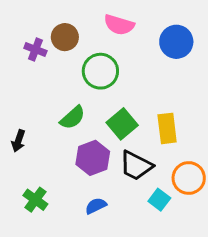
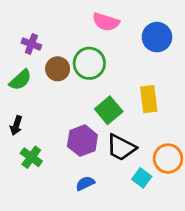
brown circle: (65, 37) -> (58, 69), moved
green semicircle: (73, 118) -> (20, 80), moved
yellow rectangle: (167, 128) -> (149, 99), moved
green cross: (35, 200) -> (31, 157), moved

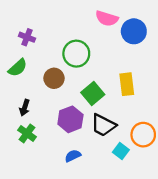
pink semicircle: (106, 22) -> (107, 18), moved
brown circle: (58, 69) -> (54, 78), moved
black arrow: (16, 125) -> (25, 108), moved

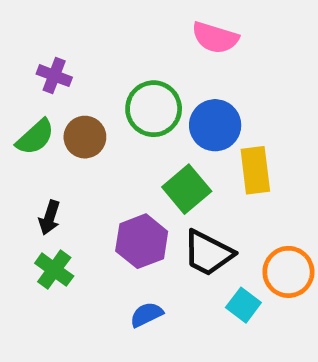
blue circle: (134, 31) -> (215, 125), moved
brown circle: (54, 78) -> (85, 137), moved

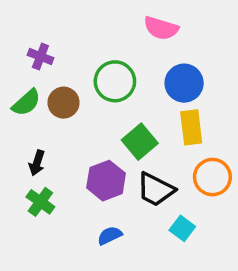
blue circle: (215, 125) -> (184, 83), moved
orange circle: (288, 272) -> (212, 177), moved

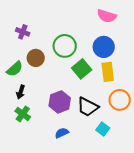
pink semicircle: (161, 28) -> (107, 16), moved
green semicircle: (26, 103) -> (15, 69), moved
green square: (140, 142) -> (82, 69), moved

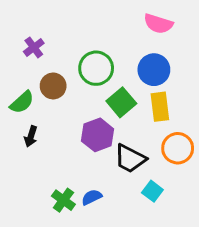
purple cross: (23, 32) -> (34, 47), turned 32
purple hexagon: (60, 102) -> (98, 135), moved
green cross: (23, 114) -> (63, 200), moved

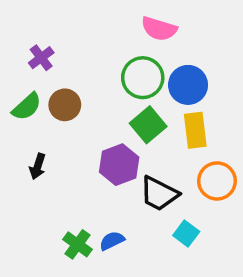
pink semicircle: (158, 24) -> (159, 29), moved
green circle: (96, 68) -> (143, 78), moved
green semicircle: (22, 102) -> (27, 107), moved

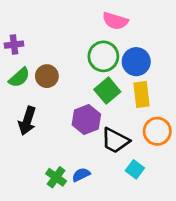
purple cross: (41, 58) -> (14, 45), moved, turned 30
black arrow: (38, 166) -> (27, 121), size x1.5

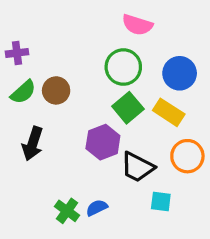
blue circle: (136, 62) -> (180, 73), moved
yellow rectangle: (141, 94) -> (169, 112), turned -50
cyan square: (135, 169) -> (161, 201), turned -30

